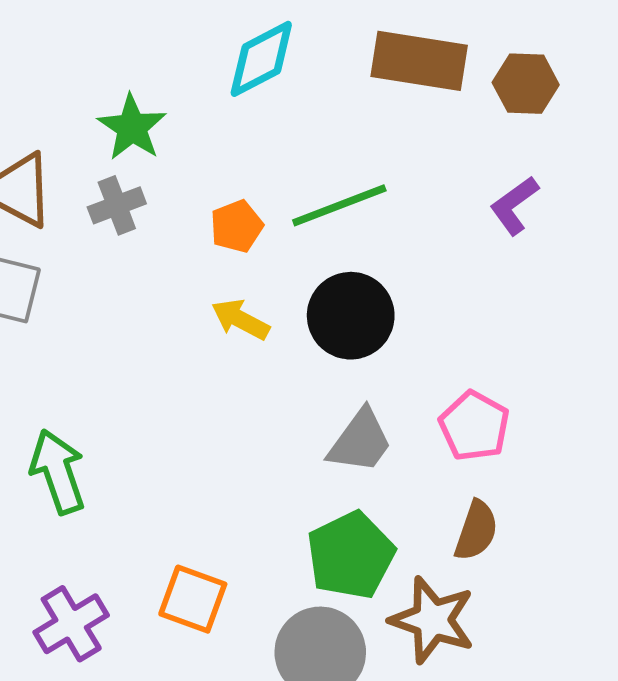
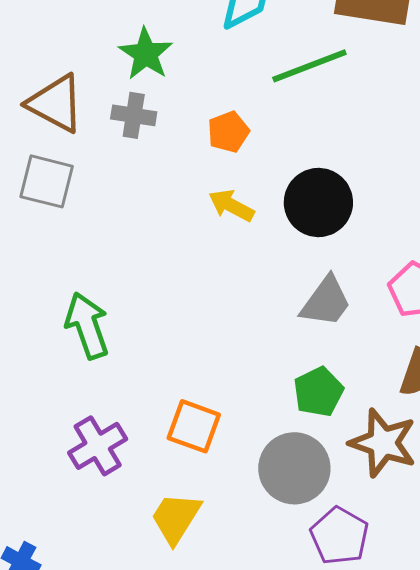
gray cross: (117, 205) -> (134, 115), turned 30
green line: (339, 205) -> (309, 66), moved
green pentagon: (351, 555) -> (318, 392), size x0.7

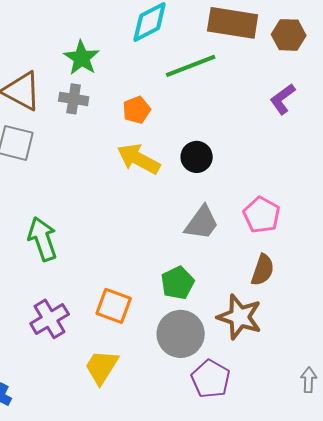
black circle: (318, 203) -> (197, 157), size x0.7
yellow arrow: (231, 206) -> (139, 159), size x1.4
green pentagon: (318, 392) -> (178, 283), moved

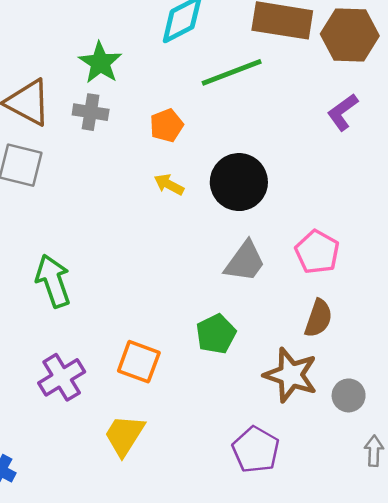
brown hexagon: (289, 35) -> (350, 35), size x1.4
black circle: (197, 157) -> (239, 182), size x1.5
yellow arrow: (139, 159) -> (169, 184), size x0.6
gray circle: (181, 334) -> (349, 395), moved, size x0.6

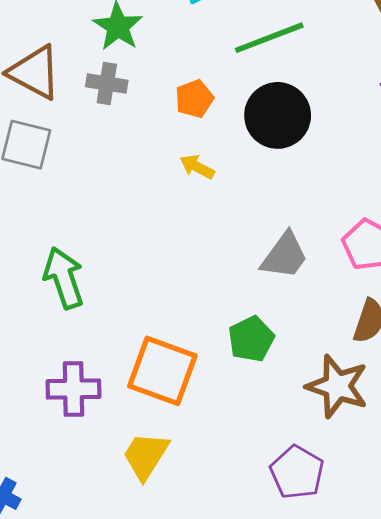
black circle: (239, 182) -> (278, 115), moved
orange square: (139, 362) -> (162, 371), size x1.4
purple cross: (62, 377) -> (73, 389), turned 30

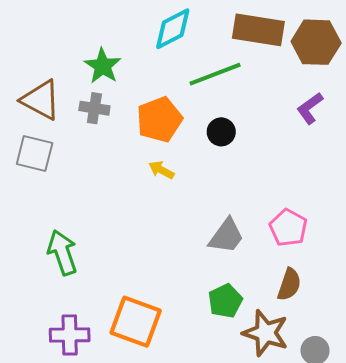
orange pentagon: (194, 99) -> (159, 120), size x1.6
black circle: (278, 115) -> (221, 132), size x0.6
green pentagon: (251, 339) -> (225, 301), moved

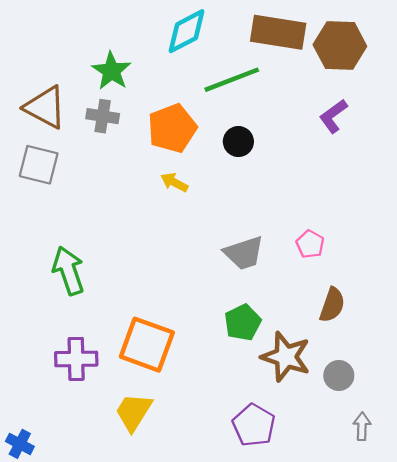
pink pentagon: (288, 228) -> (310, 244), size x0.7
gray trapezoid: (226, 236) -> (244, 253), turned 36
brown semicircle: (289, 284) -> (332, 305), moved

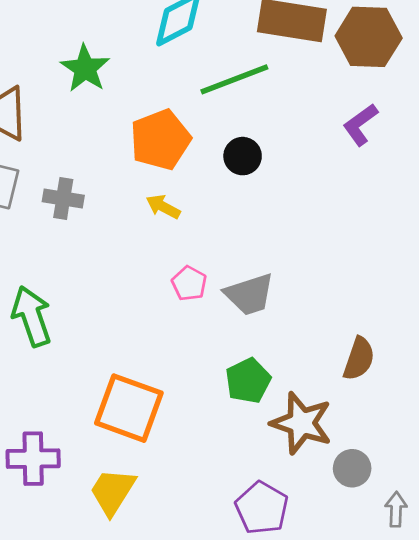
gray cross: (103, 116) -> (63, 199), moved
pink pentagon: (310, 244) -> (189, 283), moved
purple cross: (76, 359) -> (33, 459), moved
gray circle: (339, 375) -> (352, 468), moved

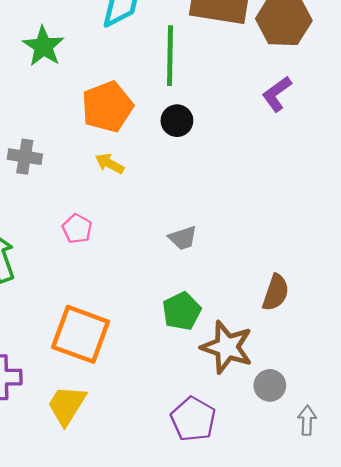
green line: (234, 79) -> (170, 56), turned -68
pink pentagon: (189, 283) -> (77, 229), moved
gray trapezoid: (249, 294) -> (183, 238), size x0.7

